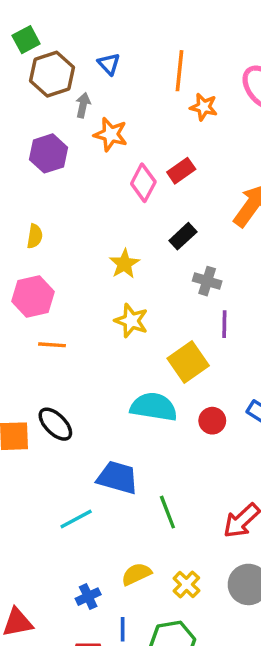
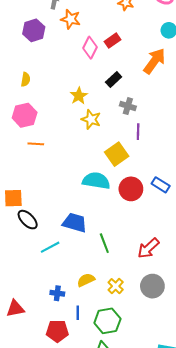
yellow star: (131, 321) -> (91, 119), moved
red circle: (212, 421) -> (131, 189), size x1.5
black ellipse: (55, 424) -> (28, 220), moved
blue cross: (88, 597) -> (57, 293), turned 32

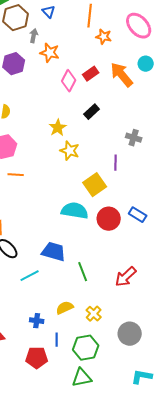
orange arrow: (154, 61) -> (122, 75), moved, turned -76
gray cross: (128, 106) -> (134, 138), moved
gray circle: (152, 286) -> (130, 334), moved

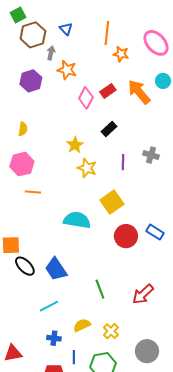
purple line: (116, 163) -> (123, 162), moved
cyan semicircle: (75, 211) -> (77, 220), moved
blue trapezoid: (54, 252) -> (56, 269), moved, turned -140
cyan line: (30, 276) -> (49, 306), moved

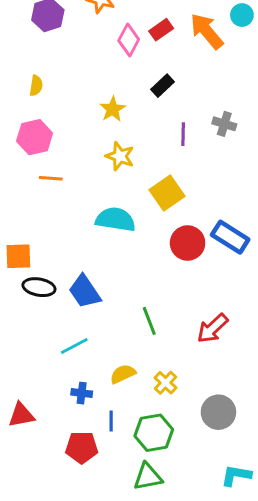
yellow star: (87, 168) -> (120, 156), moved
blue rectangle: (155, 232) -> (230, 237), size x1.4
black ellipse: (25, 266) -> (39, 287), turned -35

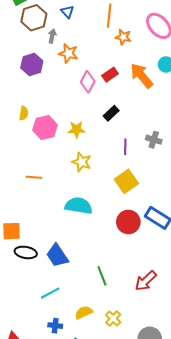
yellow star: (113, 109) -> (77, 130), turned 30
pink hexagon: (35, 137) -> (45, 127), moved
yellow square: (167, 193) -> (126, 181), moved

